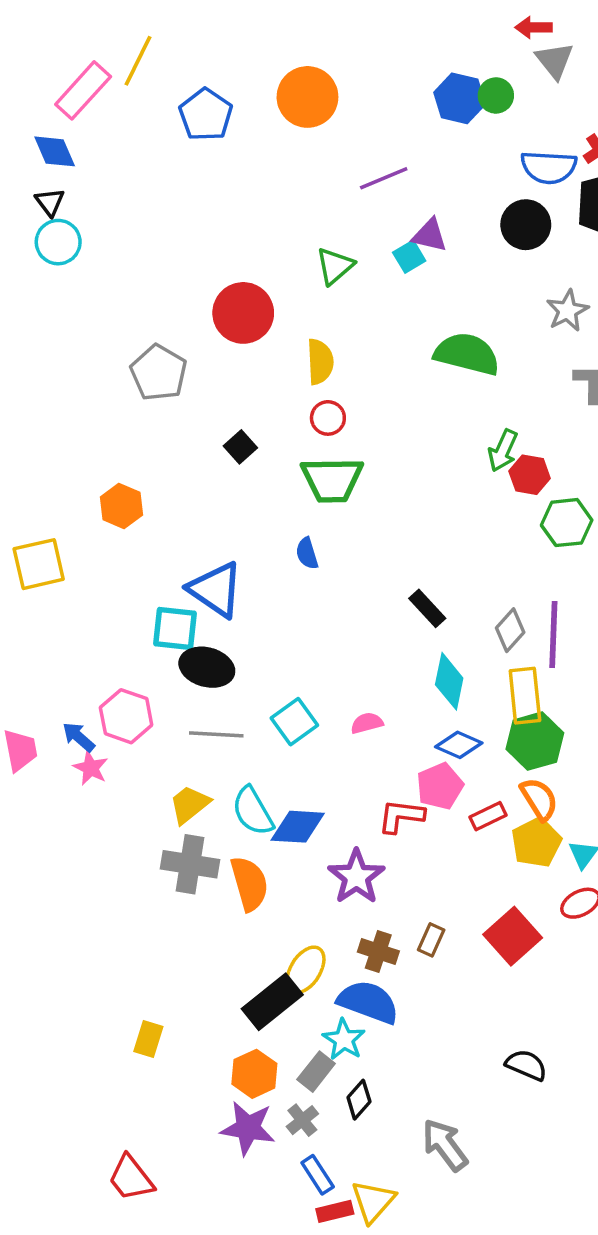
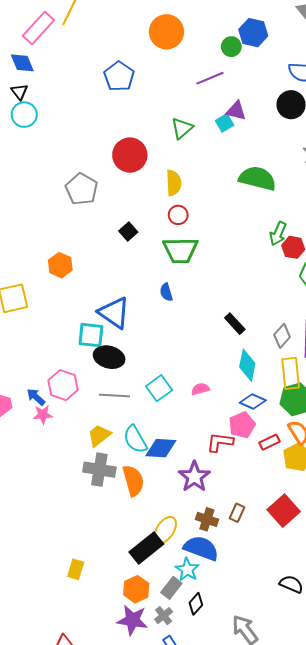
green circle: (496, 95) -> (231, 47), moved
blue pentagon: (206, 115) -> (119, 76), moved
pink star: (91, 768) -> (43, 415), turned -30

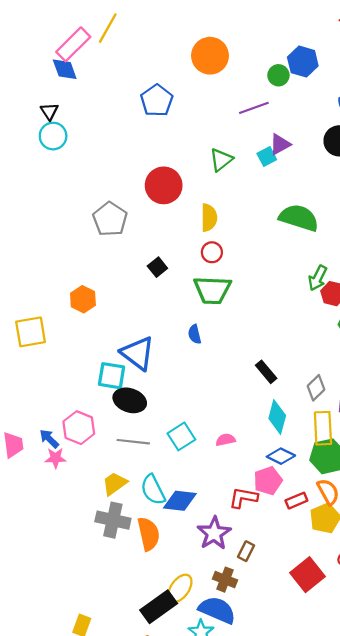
blue diamond: (22, 63) -> (65, 69), moved
purple triangle: (236, 111) -> (280, 144), turned -45
brown rectangle: (237, 513) -> (246, 551), moved

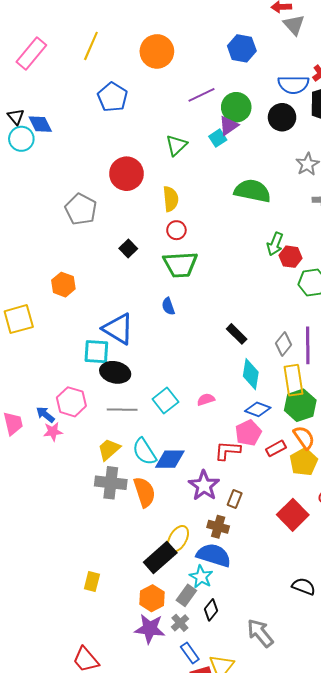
yellow line: (108, 28) -> (91, 46), moved
blue diamond: (65, 69) -> (40, 124), moved
green circle: (278, 75) -> (236, 107), moved, size x1.5

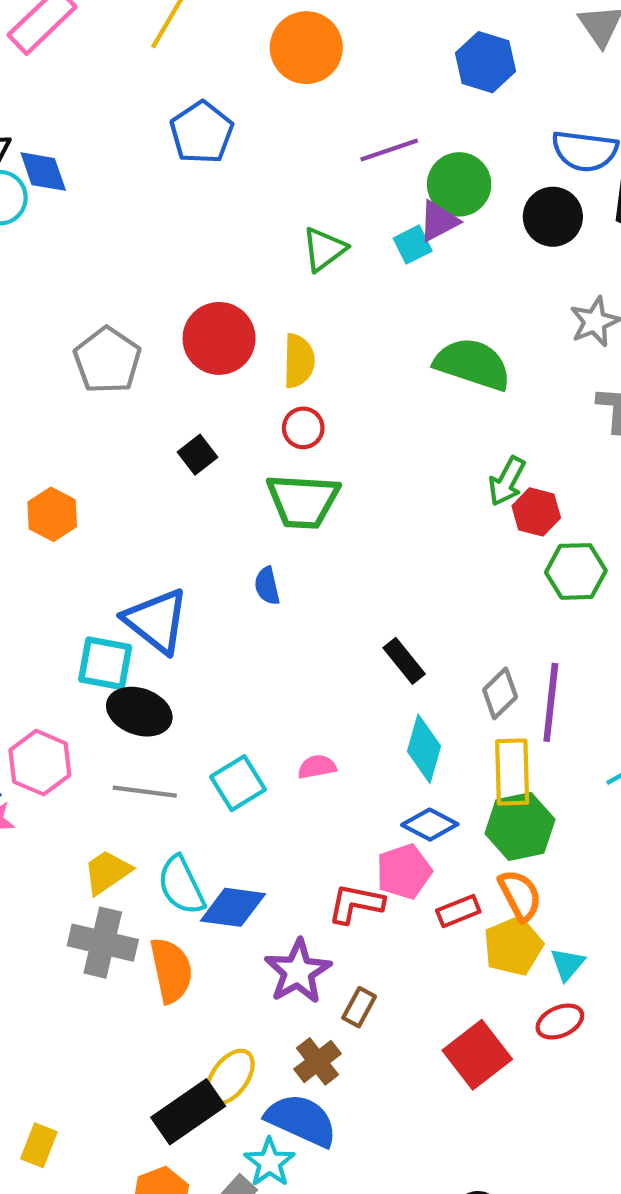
red circle: (126, 174) -> (219, 338), moved
pink semicircle: (206, 399) -> (317, 767), moved
brown cross: (218, 527) -> (318, 1061), turned 30

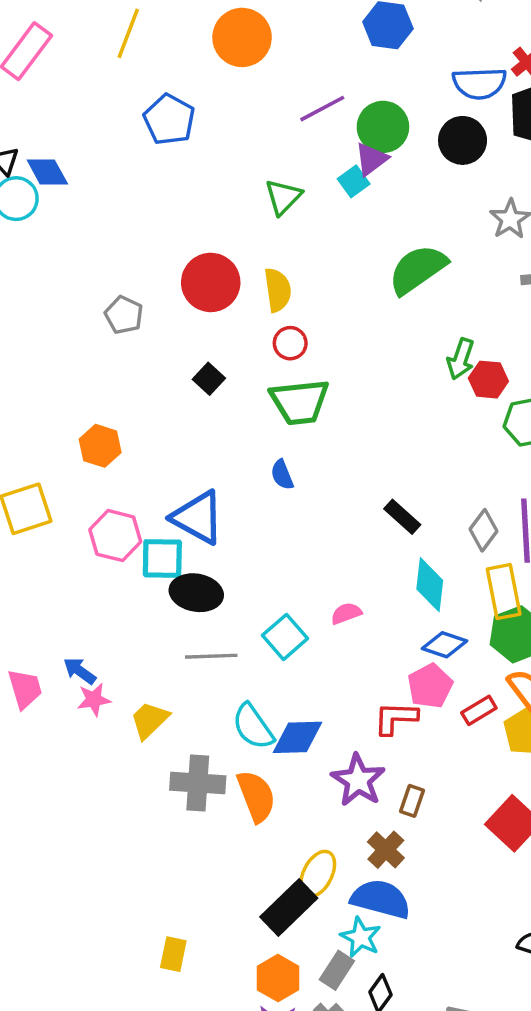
gray pentagon: (107, 360) -> (124, 315), size x0.7
green semicircle: (473, 364) -> (418, 269), turned -44
pink hexagon: (40, 763) -> (115, 536), moved
yellow trapezoid: (107, 872) -> (149, 720), moved

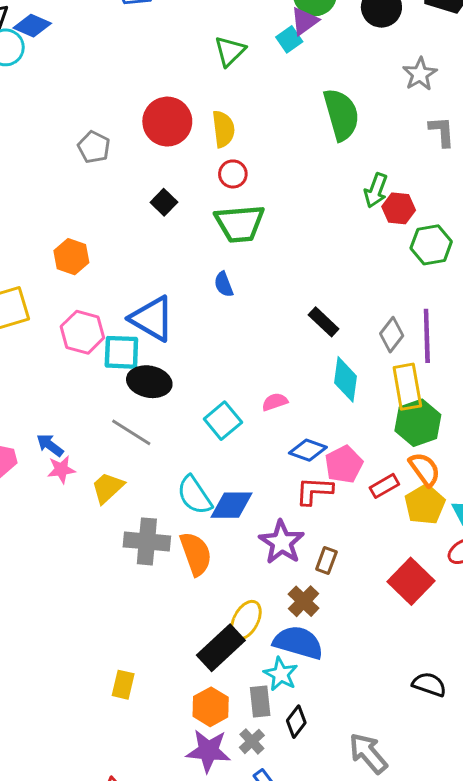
blue diamond: (47, 172) -> (32, 26), turned -39
green semicircle: (418, 269) -> (341, 114), turned 108
blue diamond: (445, 645) -> (308, 450), moved
gray line: (211, 656) -> (131, 432), moved, turned 33
gray rectangle: (337, 970) -> (260, 701), turned -40

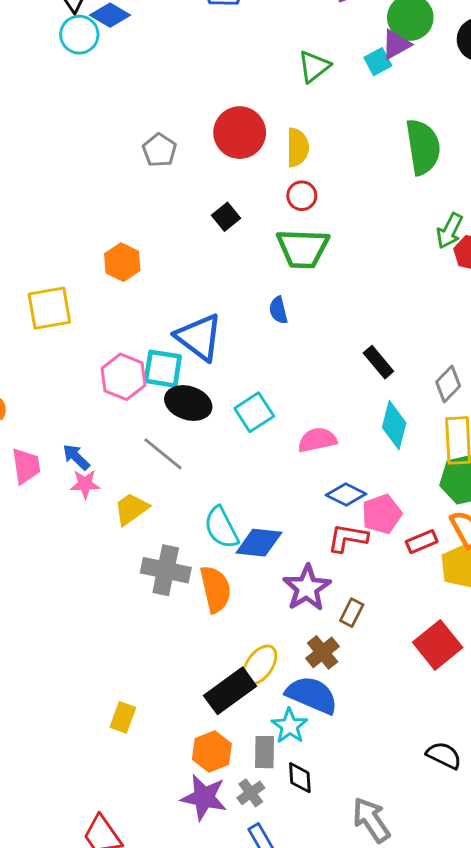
pink hexagon: (82, 332) -> (124, 377), moved
pink semicircle: (275, 402) -> (317, 440), size x1.4
cyan square: (223, 421) -> (254, 412), moved
black diamond: (296, 722) -> (300, 778), turned -48

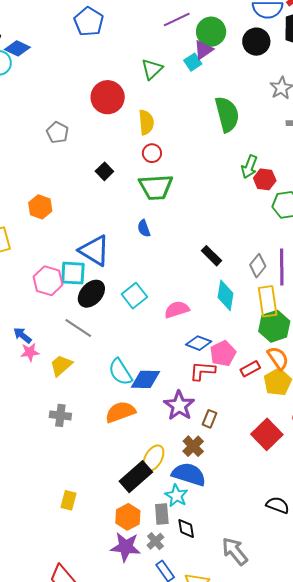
red circle: (240, 133) -> (108, 97), moved
black ellipse: (188, 403) -> (91, 294), turned -60
gray cross: (166, 570) -> (60, 415), moved, size x0.7
orange semicircle: (215, 589) -> (120, 412), turned -92

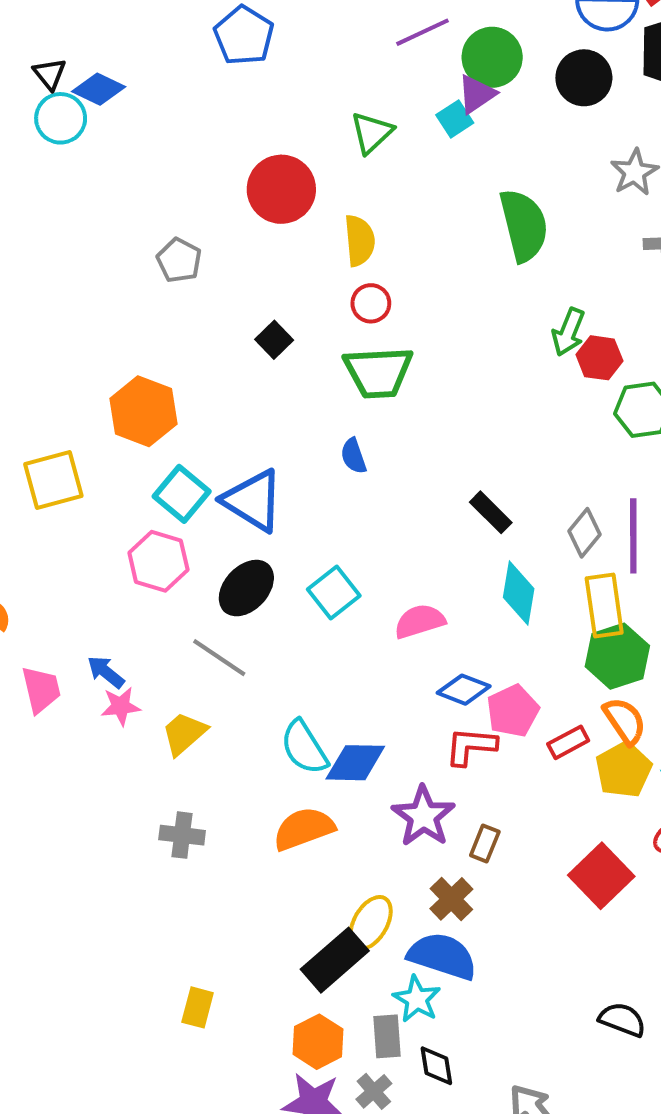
orange hexagon: (40, 207) -> (143, 411), size x1.4
cyan square: (73, 273) -> (182, 494), moved, turned 36

